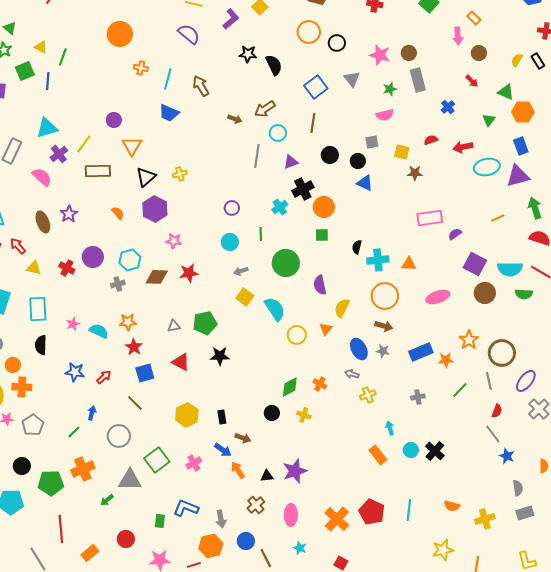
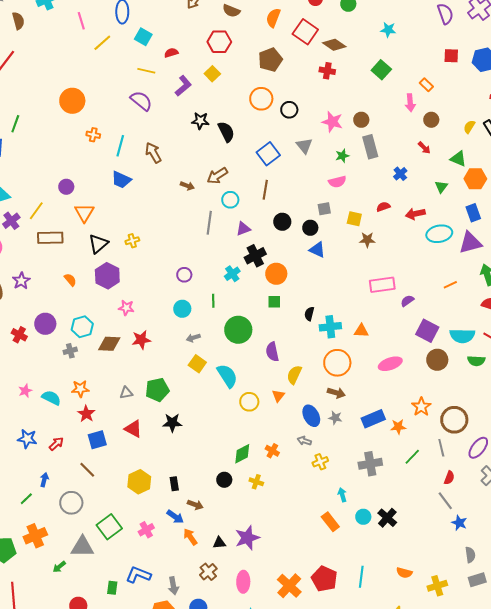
gray cross: (418, 397) -> (370, 464), size x1.6

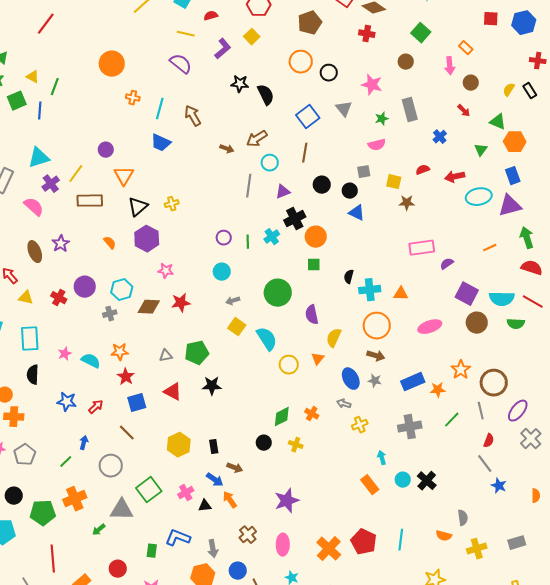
brown circle: (361, 120) -> (406, 62), moved
green line: (213, 301) -> (248, 242), moved
black triangle: (219, 543) -> (205, 506), moved
gray semicircle: (470, 555) -> (463, 518), moved

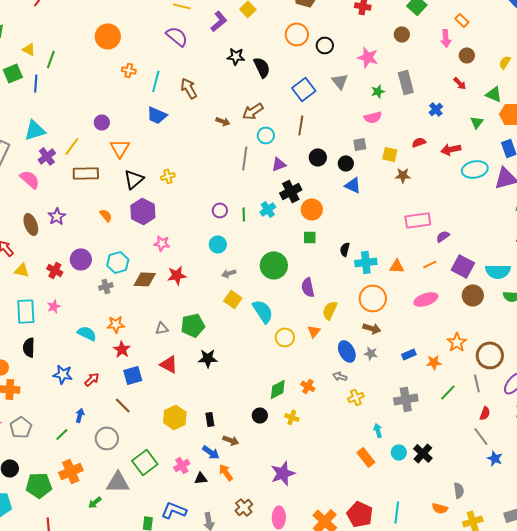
orange line: (490, 248) -> (430, 264), moved
pink star: (65, 354) -> (54, 306), moved
blue rectangle: (413, 382) -> (409, 354), size x0.6

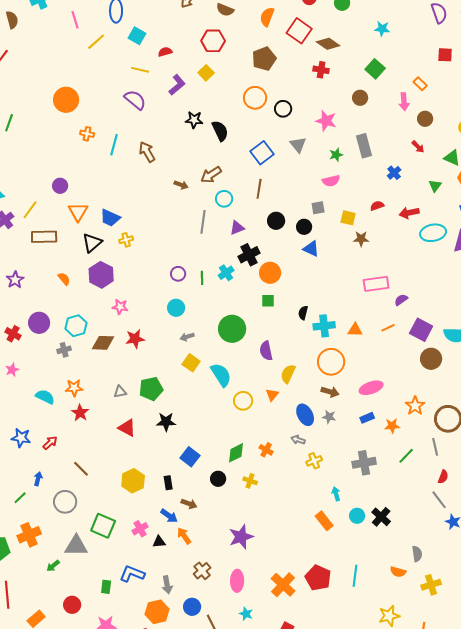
blue trapezoid: (157, 115) -> (110, 218), moved
pink ellipse: (426, 299) -> (371, 388), moved
blue square: (133, 375) -> (190, 457), moved, turned -36
green square: (145, 462) -> (103, 526), turned -30

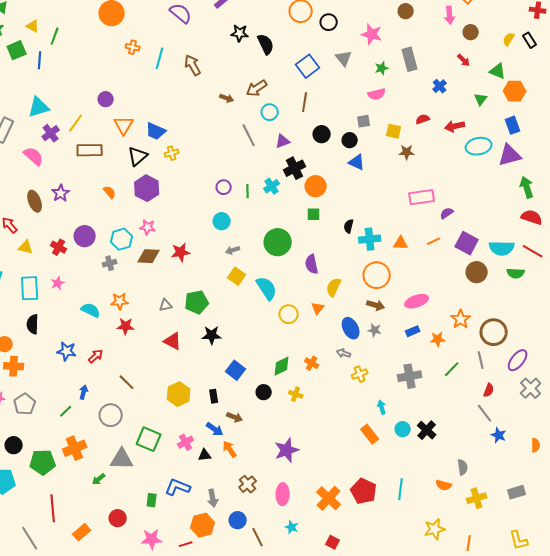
gray line: (203, 222) -> (249, 135), turned -35
pink star: (120, 307) -> (148, 227), moved
red star: (80, 413) -> (126, 326), turned -30

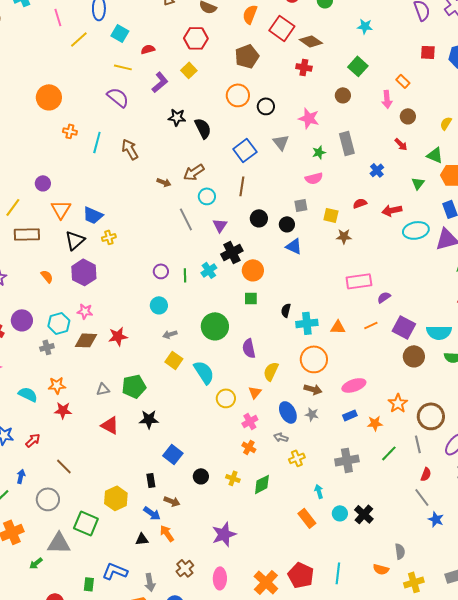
purple triangle: (283, 141) -> (220, 225), turned -35
green diamond: (282, 366) -> (262, 484), moved
yellow hexagon: (179, 394) -> (116, 498), moved
pink cross: (186, 442) -> (250, 421), moved

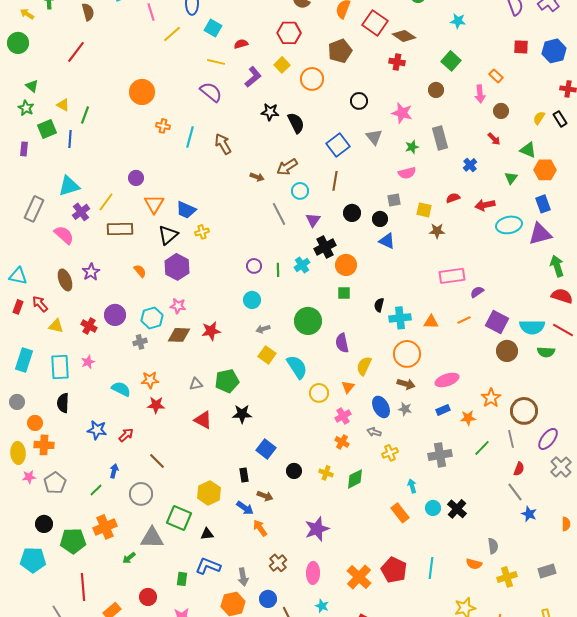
orange circle: (238, 95) -> (312, 79), moved
black triangle: (142, 539) -> (207, 534), moved

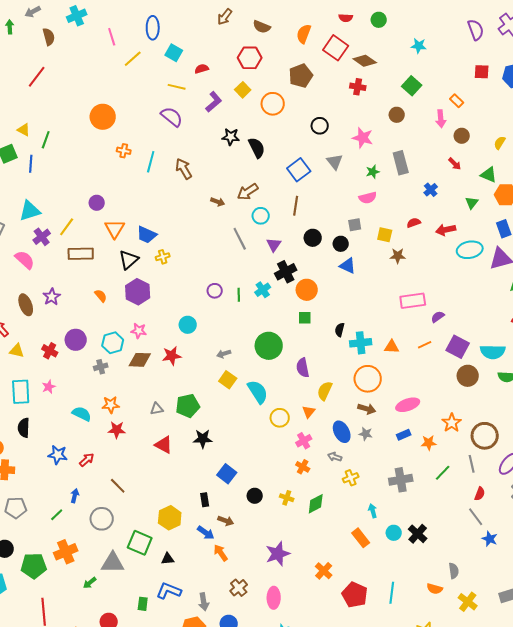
cyan circle: (252, 300) -> (188, 325), moved
gray pentagon: (55, 483) -> (16, 508), turned 30
orange cross: (359, 577) -> (324, 571), moved, size x0.7
yellow cross: (507, 577) -> (468, 602), turned -36

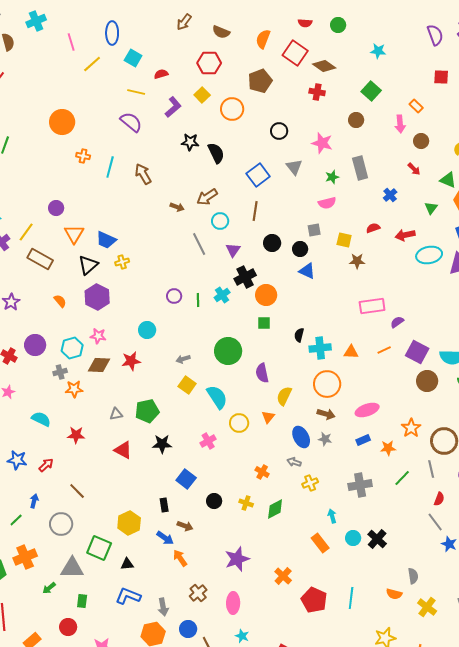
brown rectangle: (81, 254) -> (40, 259), turned 30
orange star: (111, 405) -> (74, 389), moved
pink cross: (304, 441) -> (208, 441), moved
green rectangle: (143, 604) -> (82, 601), moved

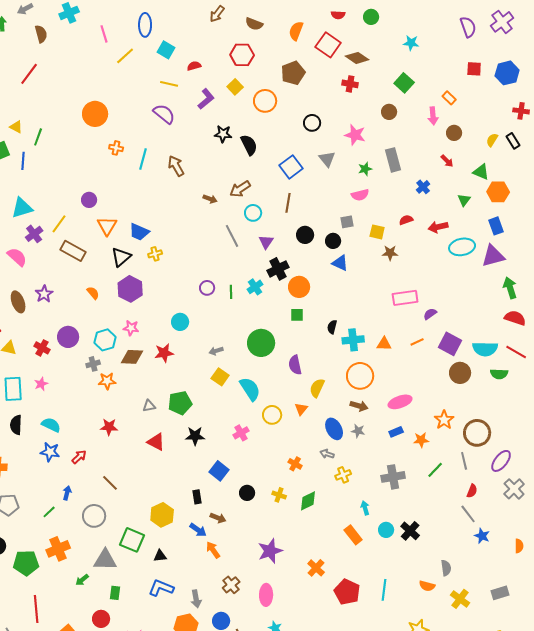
cyan semicircle: (41, 419) -> (51, 425), moved

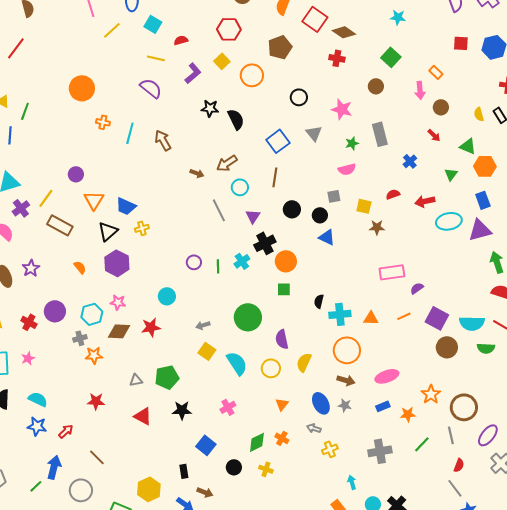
yellow semicircle: (492, 140) -> (479, 114), turned -48
orange triangle: (301, 409) -> (282, 404), moved
yellow circle: (272, 415) -> (271, 368), moved
blue arrow: (67, 493) -> (54, 467), size x1.6
green diamond: (308, 501) -> (257, 442), moved

